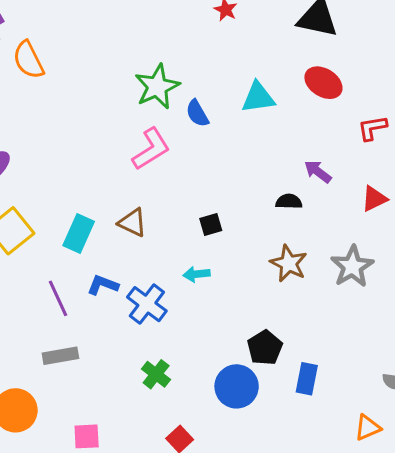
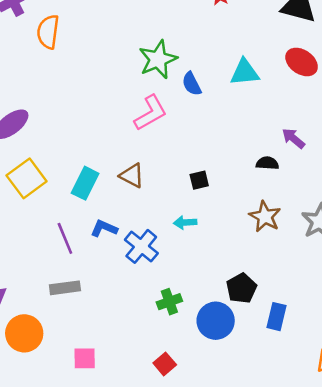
orange semicircle: (28, 60) -> (48, 32), turned 32
green cross: (156, 374) -> (169, 302), moved, turned 30

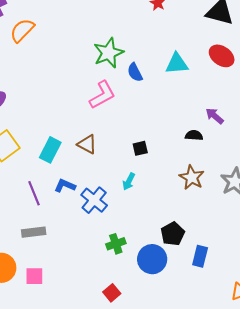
orange semicircle: (48, 32) -> (22, 30), turned 36
cyan arrow: (185, 222) -> (129, 182), turned -60
pink square: (85, 358) -> (34, 276), moved

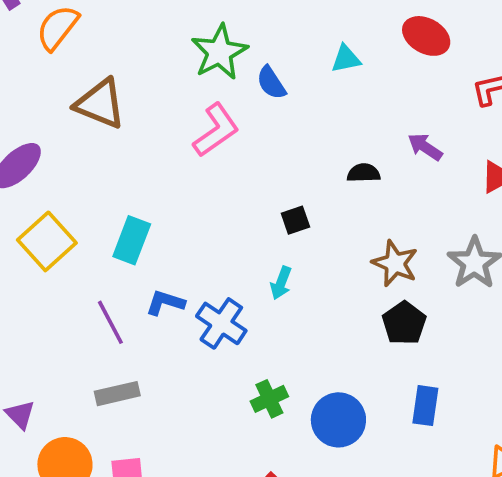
cyan triangle: (177, 64) -> (346, 59), size x0.7
black semicircle: (194, 135) -> (364, 173), moved
brown triangle: (87, 144) -> (100, 104), moved, size x1.4
black pentagon: (173, 234) -> (404, 323), moved

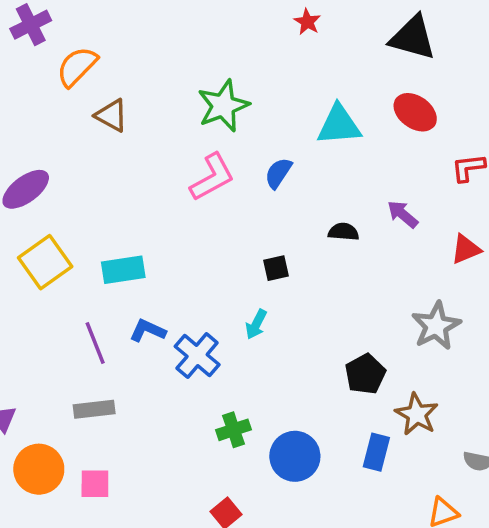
cyan triangle: (346, 59) -> (339, 125), size x1.6
blue semicircle: (271, 83) -> (278, 173), moved, turned 60
brown triangle: (100, 104) -> (111, 115), moved, size x0.7
cyan rectangle: (132, 240) -> (123, 270), turned 54
brown star: (395, 263) -> (417, 414), moved

